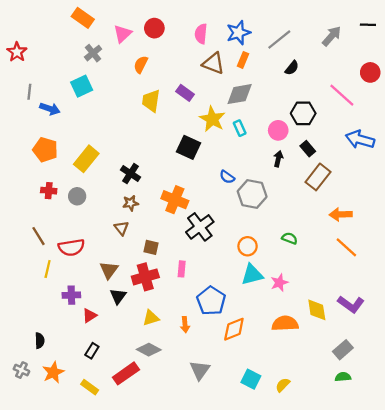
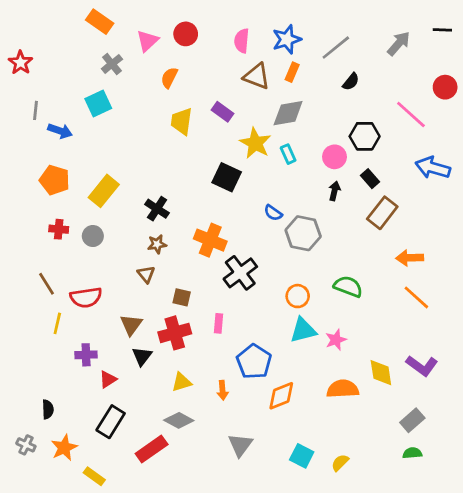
green semicircle: (290, 238) -> (348, 287), size x1.5
black rectangle: (92, 351) -> (111, 422), size x1.6
yellow rectangle: (90, 387) -> (94, 476), moved

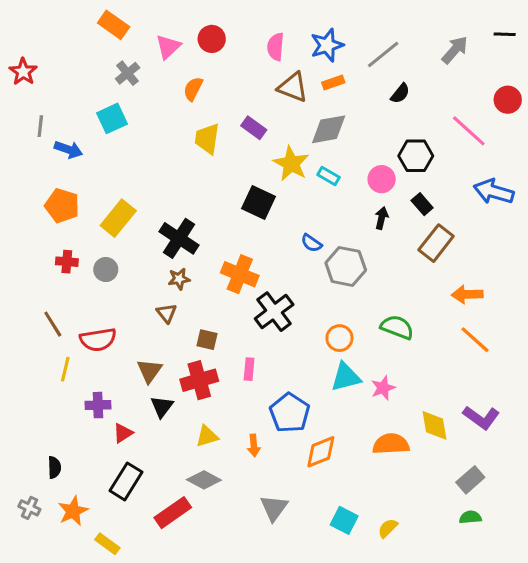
orange rectangle: (292, 72) -> (333, 83), turned 48
cyan rectangle: (288, 154) -> (329, 176), turned -36
black cross: (157, 209) -> (179, 238), size x1.4

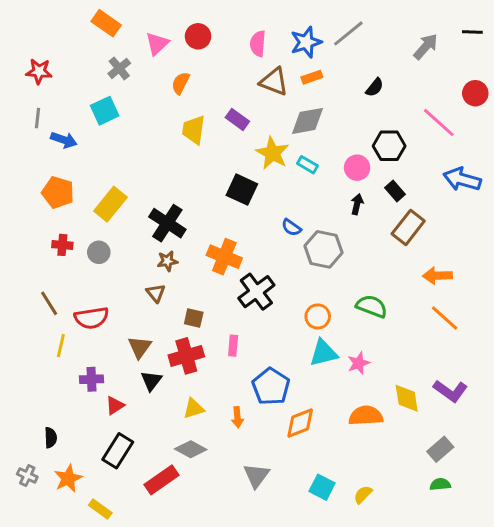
gray line: (383, 55) -> (348, 33), moved
red star: (23, 72) -> (39, 71), moved, turned -30

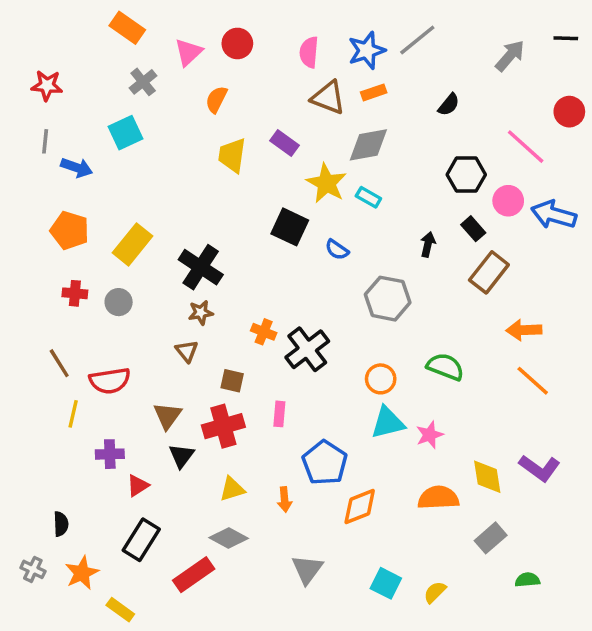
pink circle: (357, 168) -> (508, 201), moved
blue semicircle: (291, 227) -> (337, 250), moved
orange cross: (224, 257) -> (264, 332), moved, size x0.6
gray rectangle: (440, 449) -> (491, 538), moved

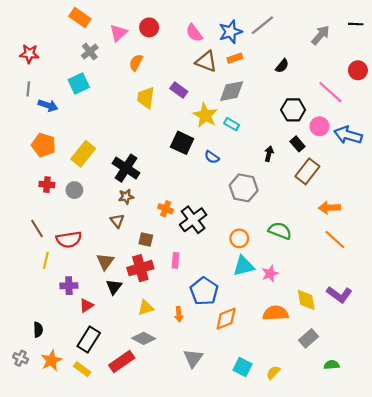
pink semicircle: (309, 52) -> (194, 33), turned -42
yellow rectangle: (120, 610) -> (82, 369), moved

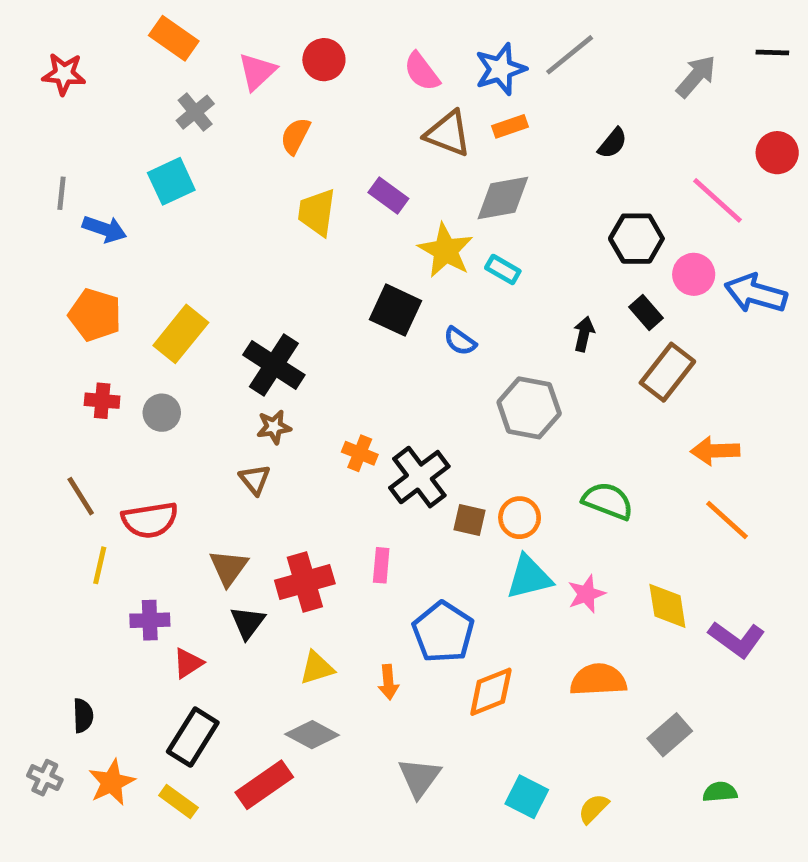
red star: (29, 54) -> (64, 74), moved
brown square: (146, 240) -> (469, 520), moved
yellow diamond: (306, 300) -> (667, 606), moved

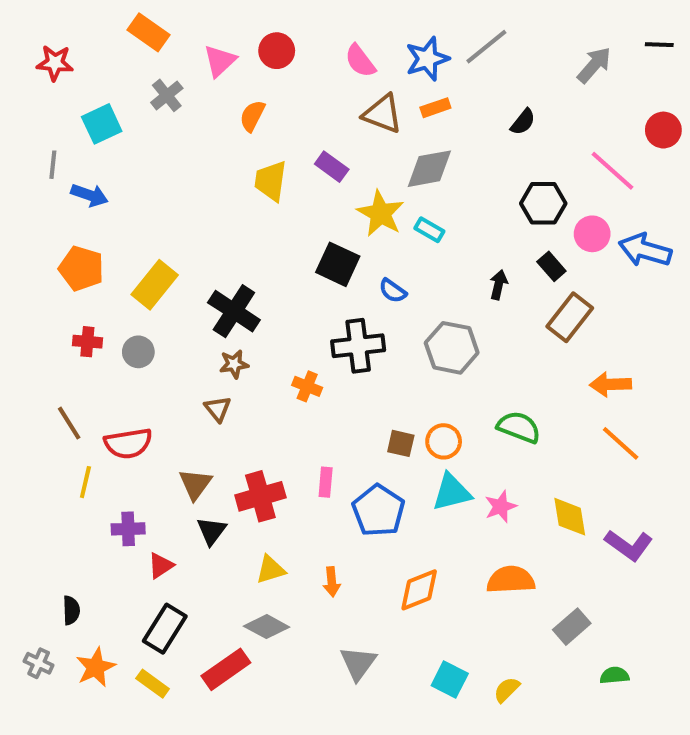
cyan square: (171, 181) -> (102, 124), moved
black cross: (419, 477) -> (358, 346), moved, turned 30
blue pentagon: (443, 632) -> (378, 511), moved

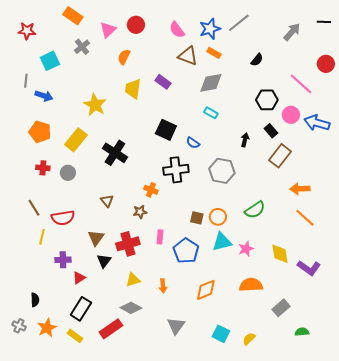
orange rectangle: (435, 108) -> (214, 53), turned 48
yellow star: (380, 213) -> (95, 105), moved
brown star: (234, 364) -> (140, 212), moved
green semicircle: (519, 427) -> (255, 210), turned 125

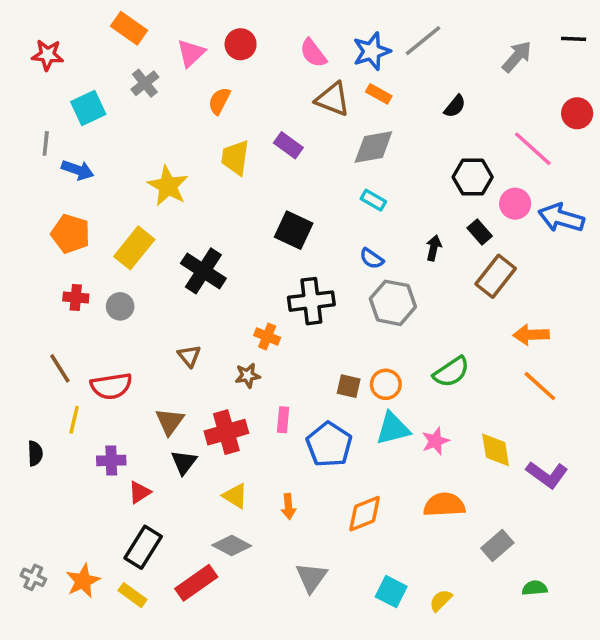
blue semicircle: (193, 143) -> (372, 259), moved
yellow triangle: (133, 280) -> (235, 496), turned 49
black semicircle: (35, 300) -> (35, 453), moved

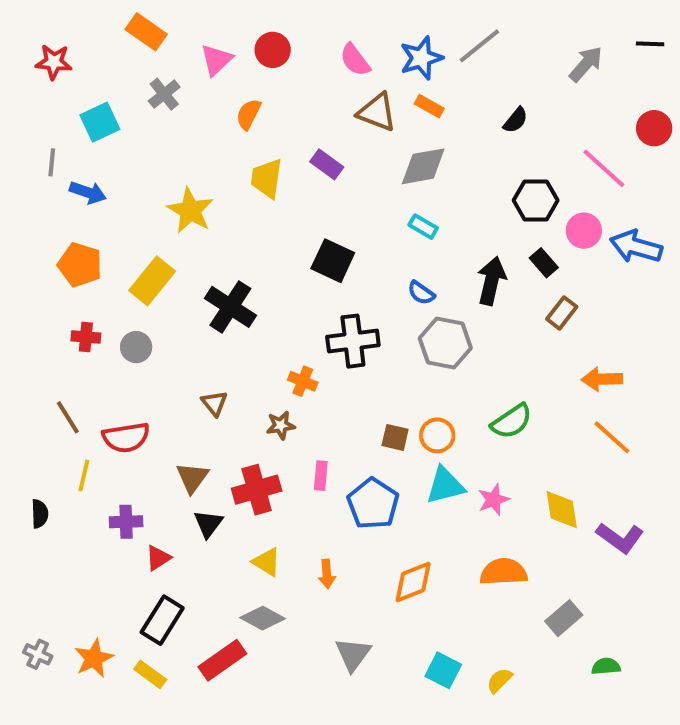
black arrow: (434, 248) -> (491, 281), size x1.6
brown rectangle: (496, 276) -> (562, 313), size x0.7

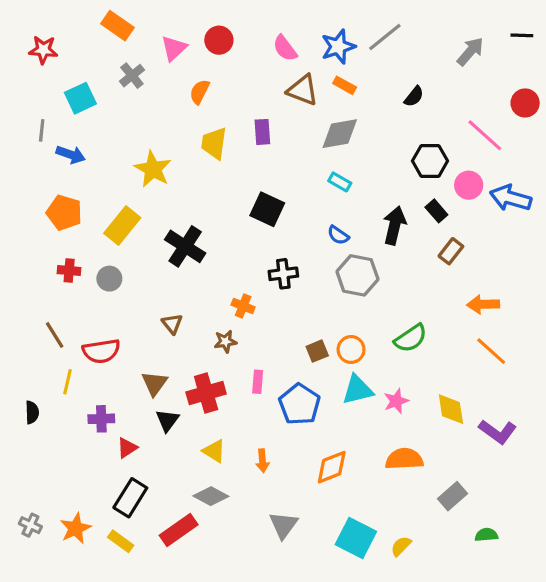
purple rectangle: (327, 164) -> (262, 132), turned 50
black cross: (353, 341) -> (283, 274), size x0.7
brown square: (395, 437) -> (317, 351), turned -35
cyan square: (443, 670) -> (356, 538), size x1.4

